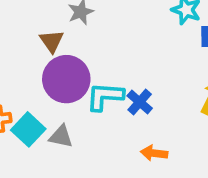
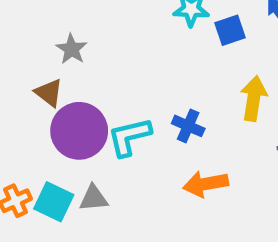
blue cross: (140, 102) -> (188, 126), moved
orange arrow: (154, 153) -> (206, 184), size x1.4

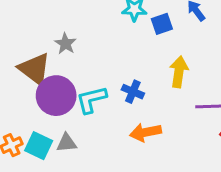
gray star: (72, 49) -> (65, 44), moved
brown triangle: (49, 93) -> (35, 69), size x1.6

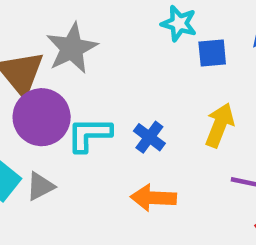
gray star: (65, 44) -> (72, 48), size x1.6
gray triangle: (67, 143) -> (40, 186), turned -35

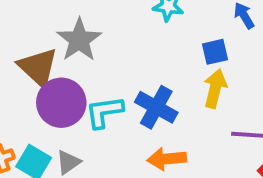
blue square: (212, 53) -> (215, 52), moved
blue cross: (149, 137) -> (156, 107), size x1.5

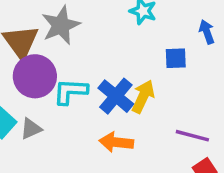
yellow arrow: (215, 89) -> (143, 96), moved

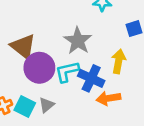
gray star: (61, 25) -> (78, 41), moved
blue cross: (116, 96) -> (91, 78), moved

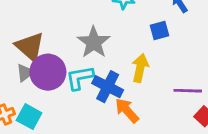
orange arrow: (108, 98) -> (127, 110), turned 55
gray triangle: (47, 105) -> (25, 73), moved

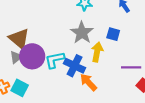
blue square: (160, 31) -> (113, 34), moved, turned 32
gray star: (94, 42) -> (82, 33), moved

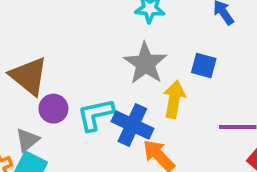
purple circle: (32, 56) -> (53, 109), size x0.6
gray triangle: (16, 57) -> (27, 140), moved

